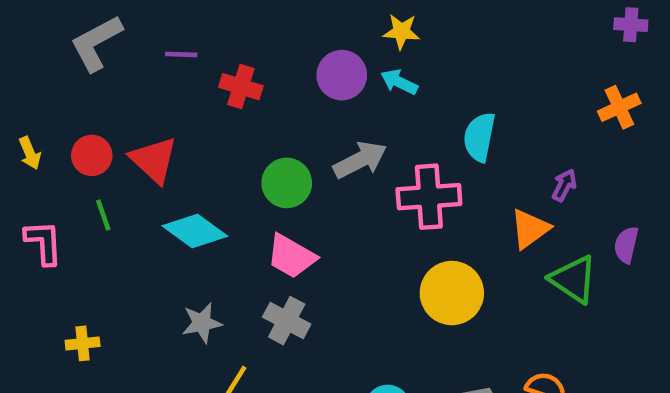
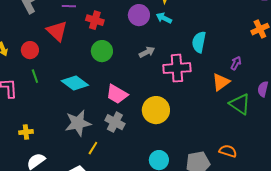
red triangle: (154, 160) -> (57, 31), moved
gray arrow: (360, 160) -> (147, 52), size x0.7
green circle: (287, 183) -> (102, 51), moved
yellow circle: (452, 293) -> (156, 110), moved
gray star: (202, 323) -> (78, 123), size x1.5

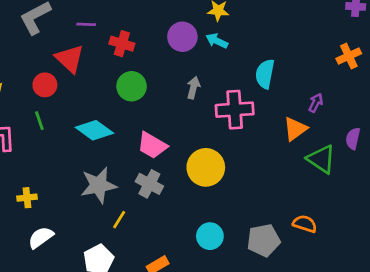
red circle: (30, 50) -> (45, 85), moved
gray arrow: (147, 52) -> (193, 88), turned -49

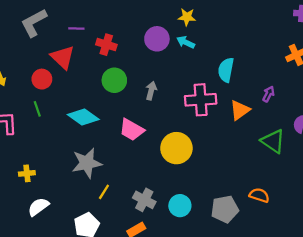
gray arrow: (193, 88) -> (151, 91), moved
orange triangle: (295, 129) -> (240, 110), moved
gray cross: (149, 184) -> (144, 200), moved

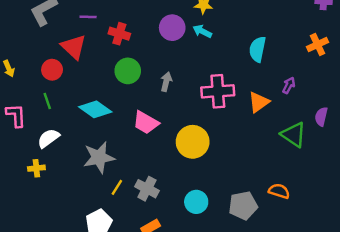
cyan semicircle: (226, 70) -> (258, 49), moved
gray cross: (144, 200) -> (147, 189), moved
white semicircle: (38, 207) -> (48, 138), moved

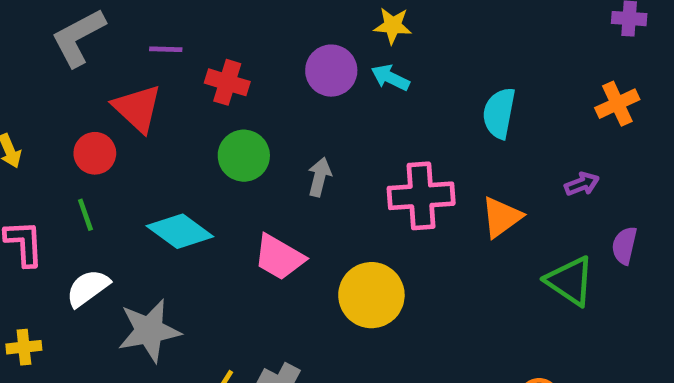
purple arrow: (289, 85) -> (582, 184), moved, turned 42
gray star: (99, 157) -> (149, 331), moved
yellow cross: (36, 168) -> (24, 347), moved

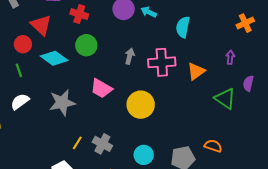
cyan semicircle: (499, 113) -> (183, 27), moved
gray arrow: (319, 177) -> (130, 56), moved
purple arrow: (582, 184) -> (230, 57), turned -64
cyan diamond: (180, 231) -> (54, 58), moved
gray star: (149, 331) -> (62, 103), moved

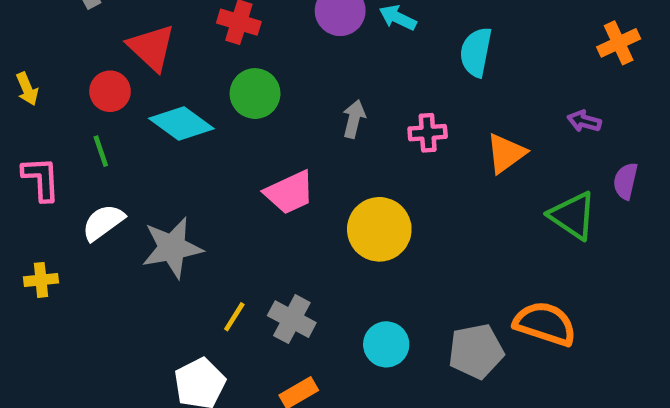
purple arrow: (230, 57) -> (584, 121), turned -80
pink cross: (162, 62) -> (428, 133), size x0.6
pink trapezoid: (101, 88) -> (290, 192), turned -55
gray star: (62, 103) -> (172, 248), moved
orange semicircle: (213, 146) -> (545, 324), size x1.5

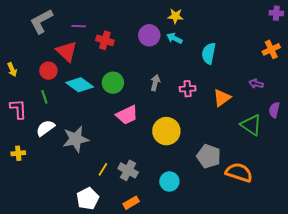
green circle: (255, 94) -> (113, 83), moved
gray pentagon: (476, 351) -> (209, 156), moved, turned 30

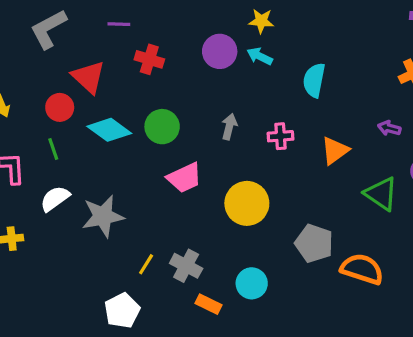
purple line: (79, 26) -> (119, 24), moved
orange rectangle: (131, 203) -> (208, 304), moved, turned 56

